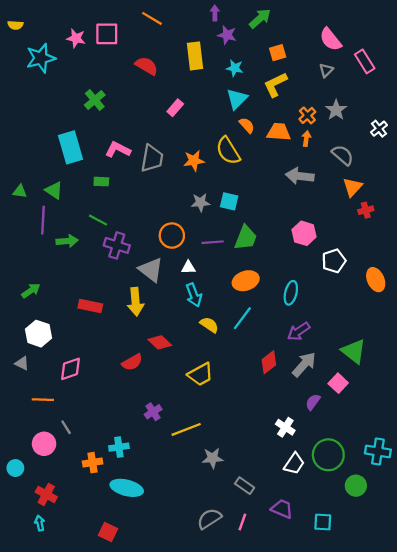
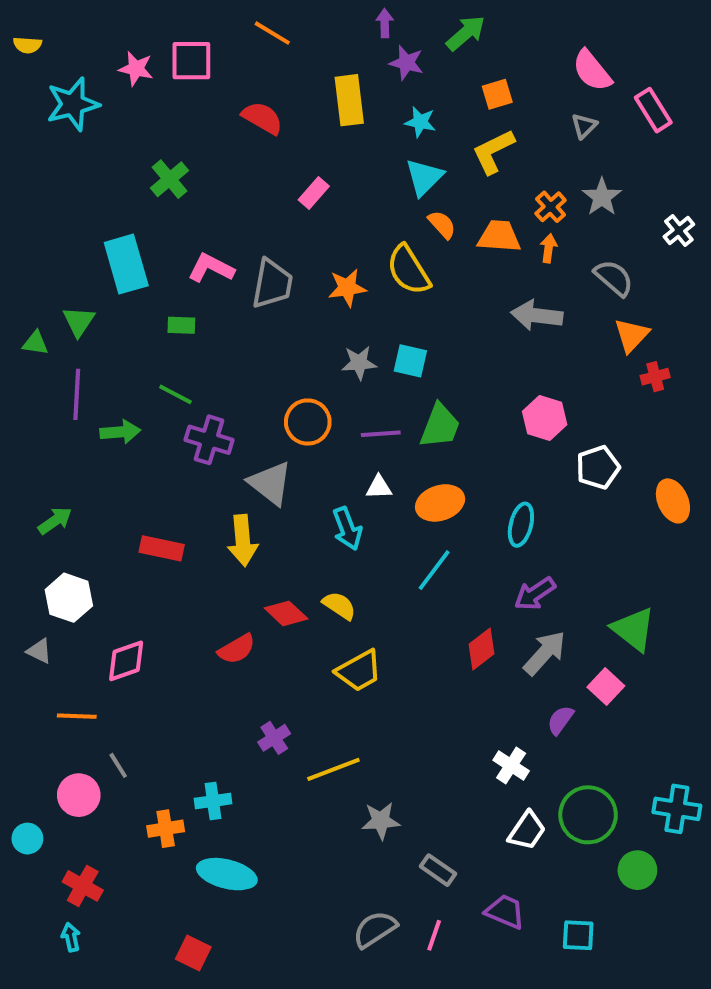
green triangle: (54, 190) -> (79, 321), moved, turned 30
white triangle: (188, 267) -> (379, 487), moved
yellow semicircle: (209, 325) -> (339, 606), moved

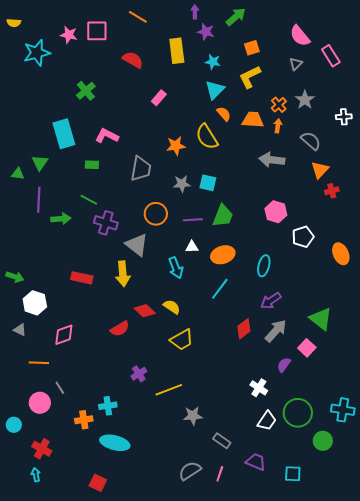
white cross: (679, 231) -> (344, 117), turned 35
gray trapezoid: (272, 284) -> (141, 169), moved
green arrow: (55, 521) -> (15, 277), moved, turned 54

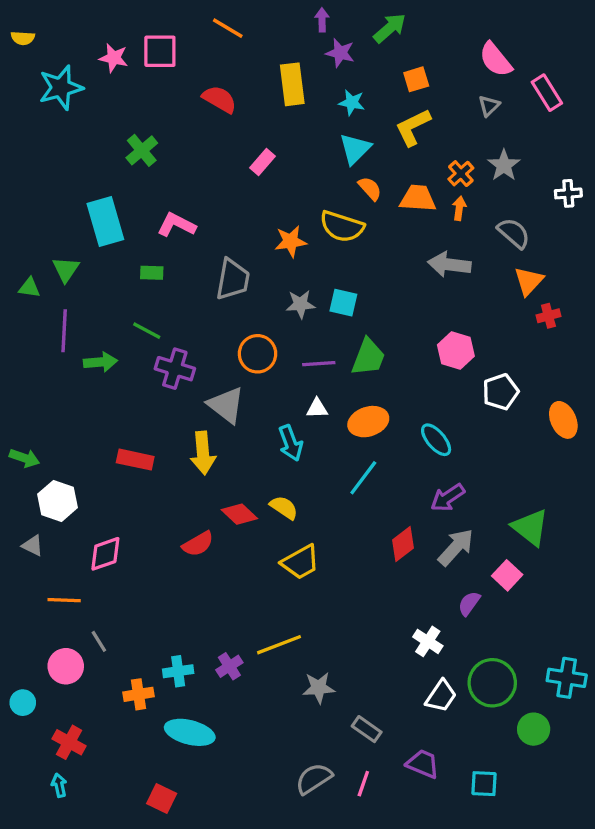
yellow semicircle: (207, 137) -> (342, 226), turned -40
cyan ellipse: (264, 266) -> (436, 440), turned -55
purple cross: (139, 374) -> (229, 666), moved

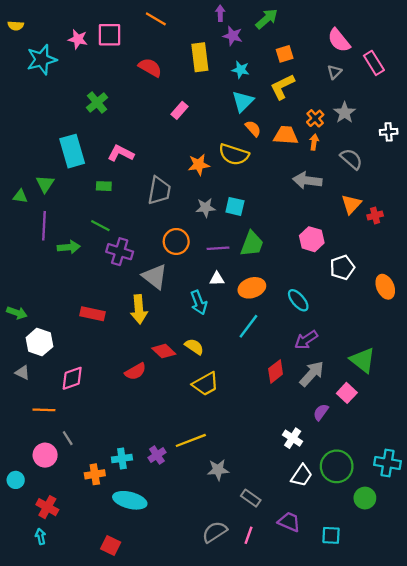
orange triangle: (529, 281) -> (351, 204), moved

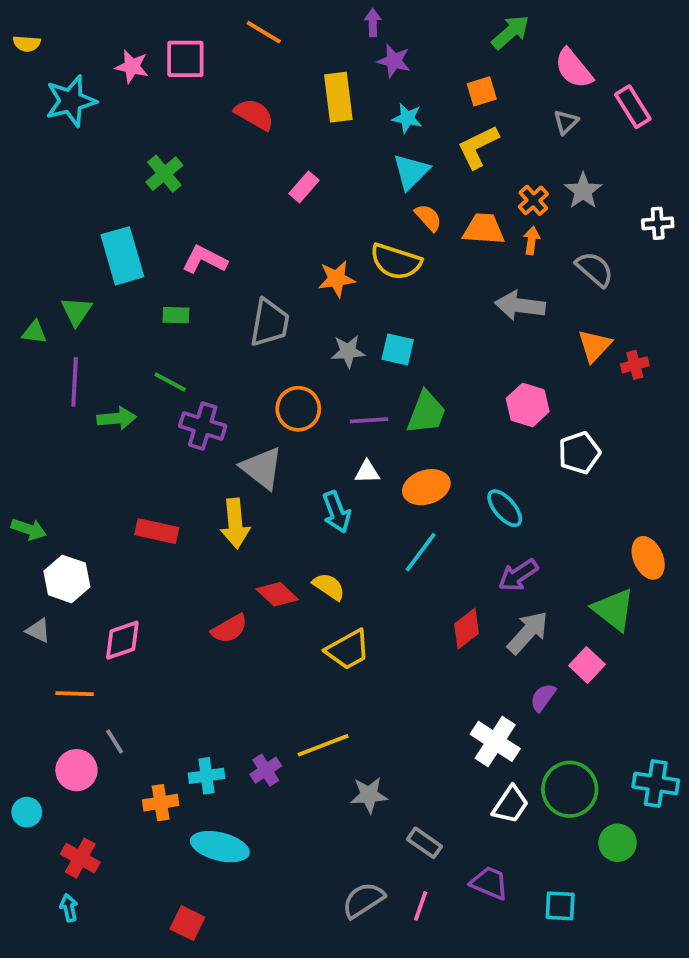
green arrow: (267, 19) -> (510, 32), moved
orange ellipse: (385, 287) -> (648, 558), moved
white cross: (293, 438) -> (495, 741), size x1.4

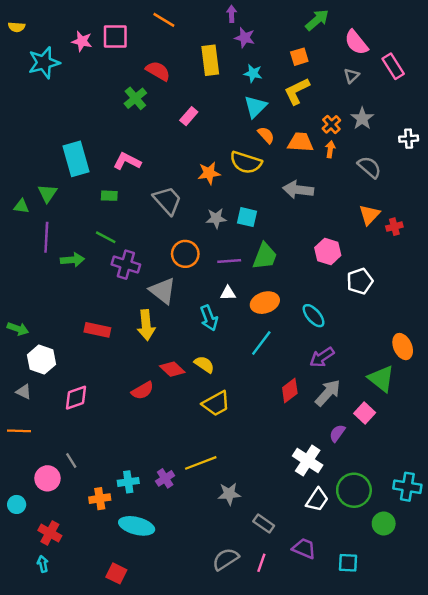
green cross: (164, 174) -> (135, 98), moved
gray arrow: (520, 306) -> (298, 190), moved
gray trapezoid: (270, 323) -> (167, 200), turned -52
orange line: (75, 694) -> (19, 431), moved

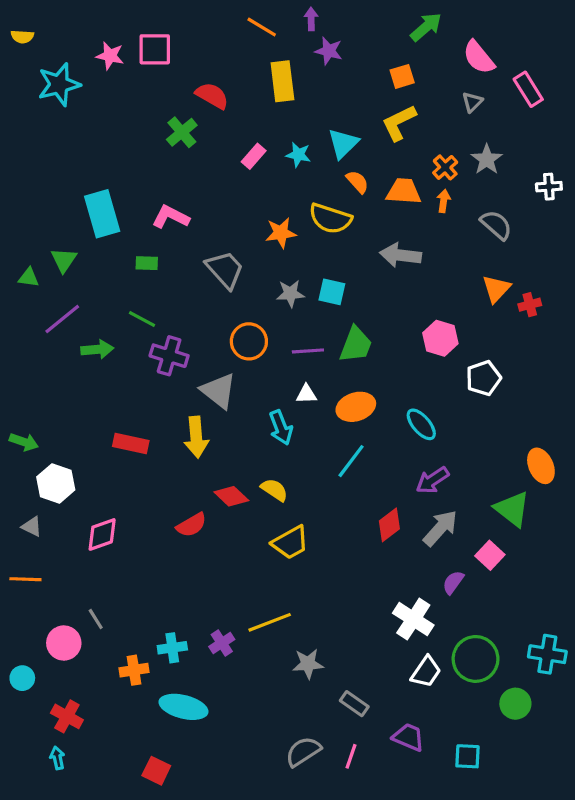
orange line: (164, 20) -> (262, 27), moved
cyan star: (253, 73) -> (298, 155), moved
purple line: (46, 237) -> (62, 319), turned 48

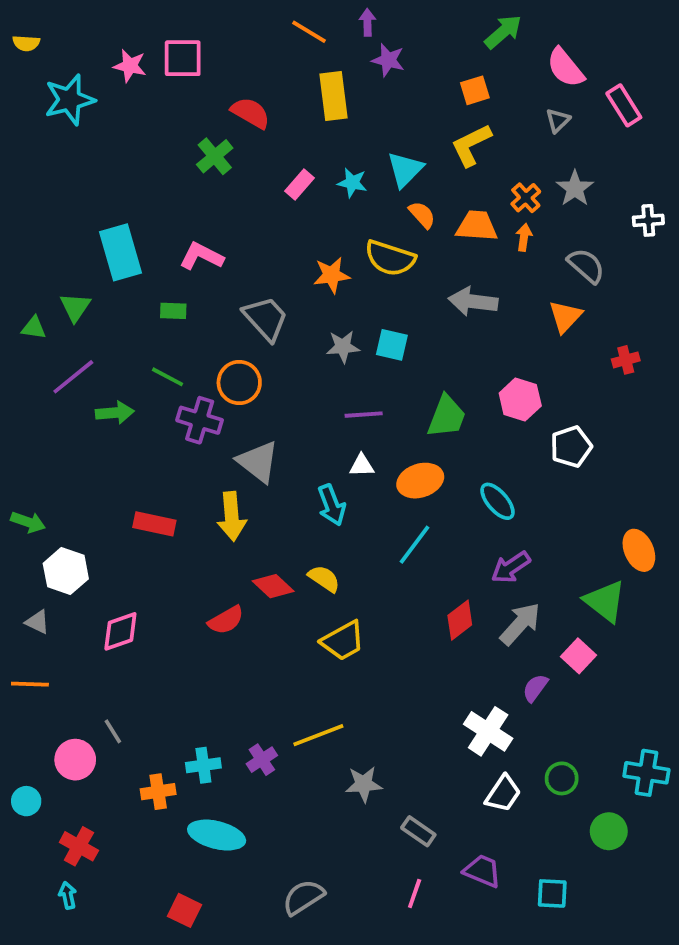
orange triangle: (496, 289) -> (565, 317), moved
orange circle: (249, 341) -> (239, 383), moved
green trapezoid: (356, 345) -> (447, 416), moved
green circle: (476, 659) -> (562, 778), size x0.6
gray semicircle: (303, 752) -> (303, 897), moved

